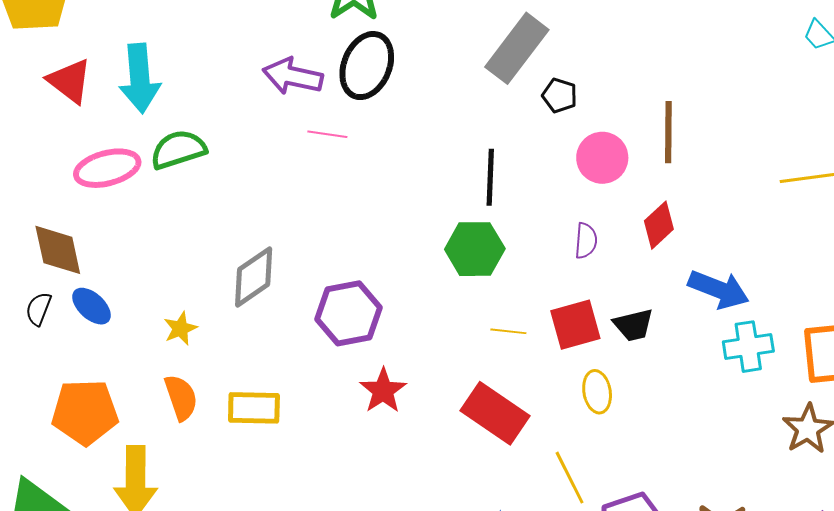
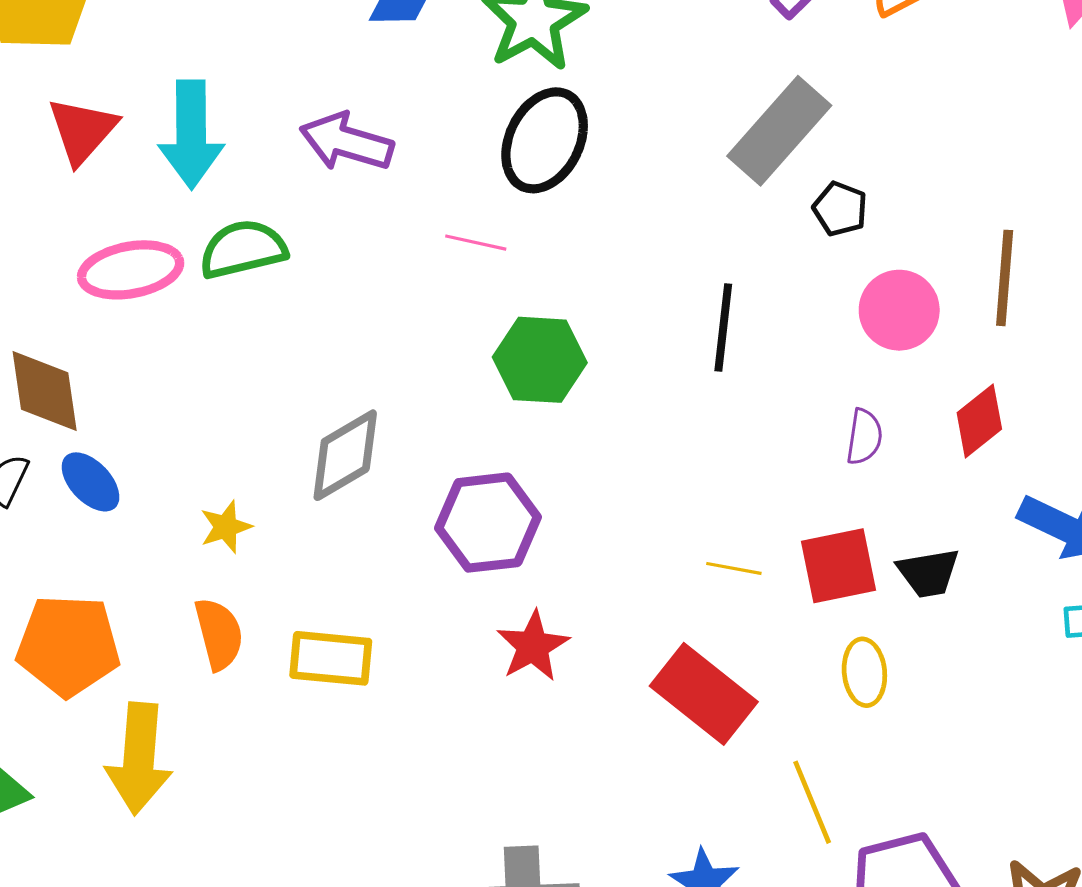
purple arrow: (293, 76) -> (346, 142), moved
red triangle: (70, 81) -> (82, 130), turned 30
green hexagon: (475, 249) -> (540, 360), moved

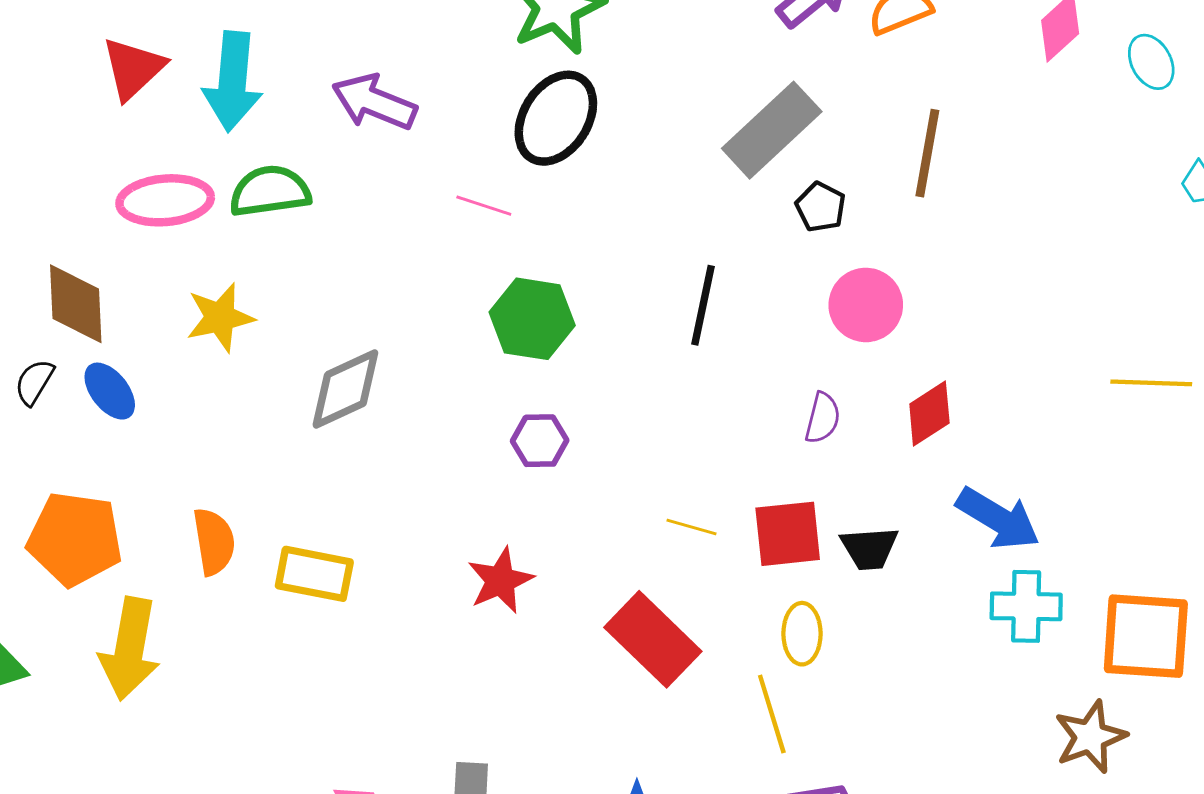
brown line: (1005, 278) -> (927, 153), moved
purple hexagon: (488, 523) -> (540, 441), moved, size x0.6
yellow star: (226, 527) -> (220, 318), moved, size x1.4
yellow line: (812, 802) -> (772, 714), moved

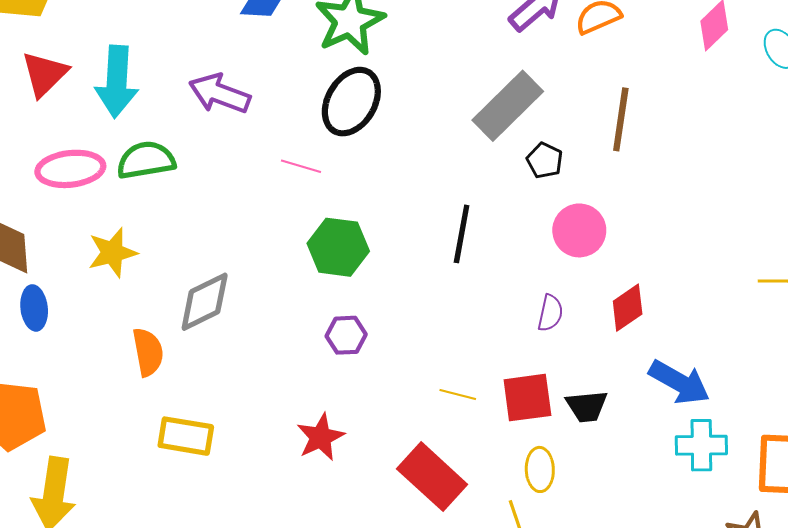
blue ellipse: (110, 391) -> (34, 308), turned 33
orange semicircle: (214, 542) -> (148, 352), moved

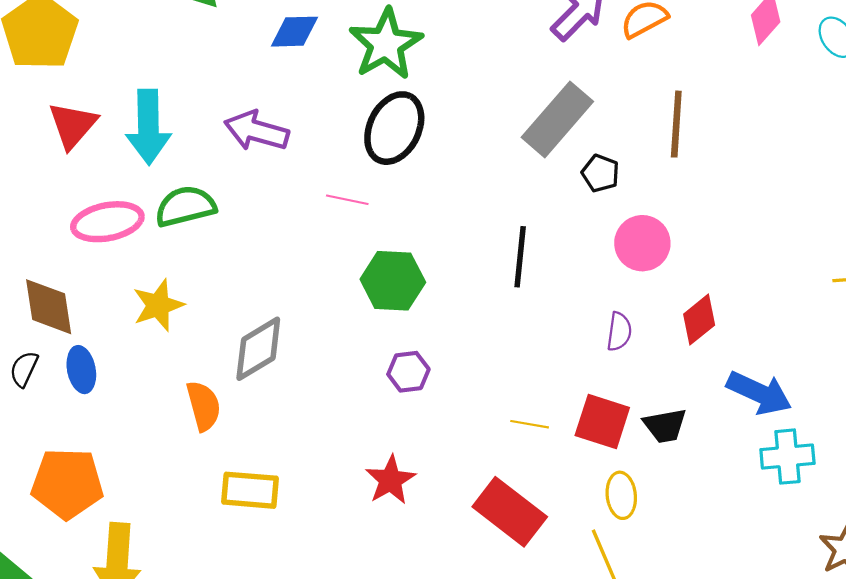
red square: (527, 398) -> (602, 421), turned 30

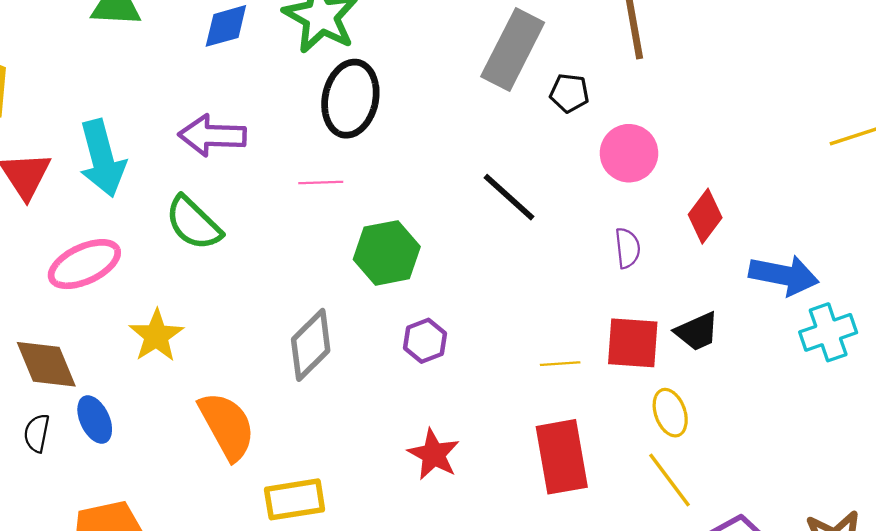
green semicircle: (185, 206) -> (193, 223), moved, turned -108
black line: (520, 257) -> (509, 197), turned -40
gray diamond: (258, 349) -> (311, 345), moved
orange semicircle: (204, 406) -> (227, 426), size x1.4
red rectangle: (510, 512) -> (562, 457), turned 56

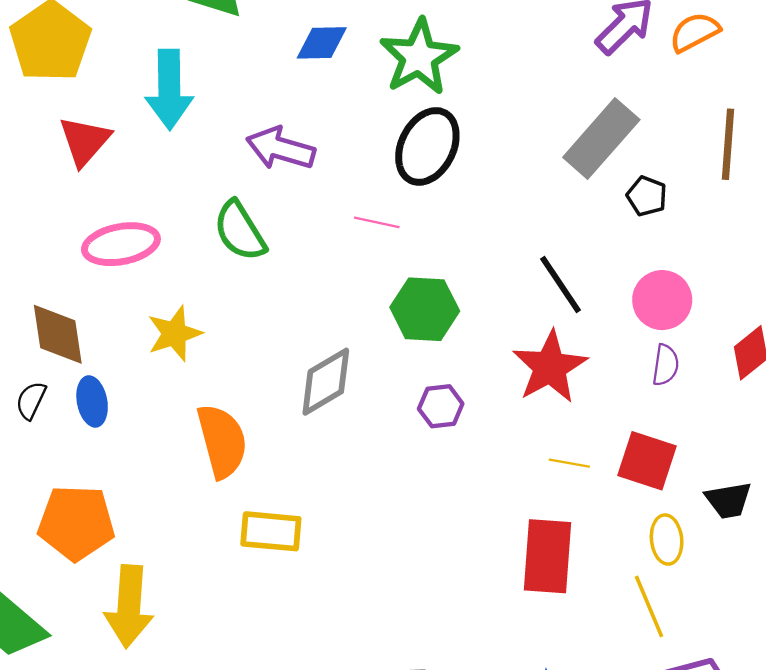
pink circle: (629, 153) -> (662, 300), moved
cyan arrow: (102, 158) -> (169, 89), moved
black trapezoid: (697, 332) -> (728, 500), moved
red star: (434, 454) -> (550, 367), moved, size x1.4

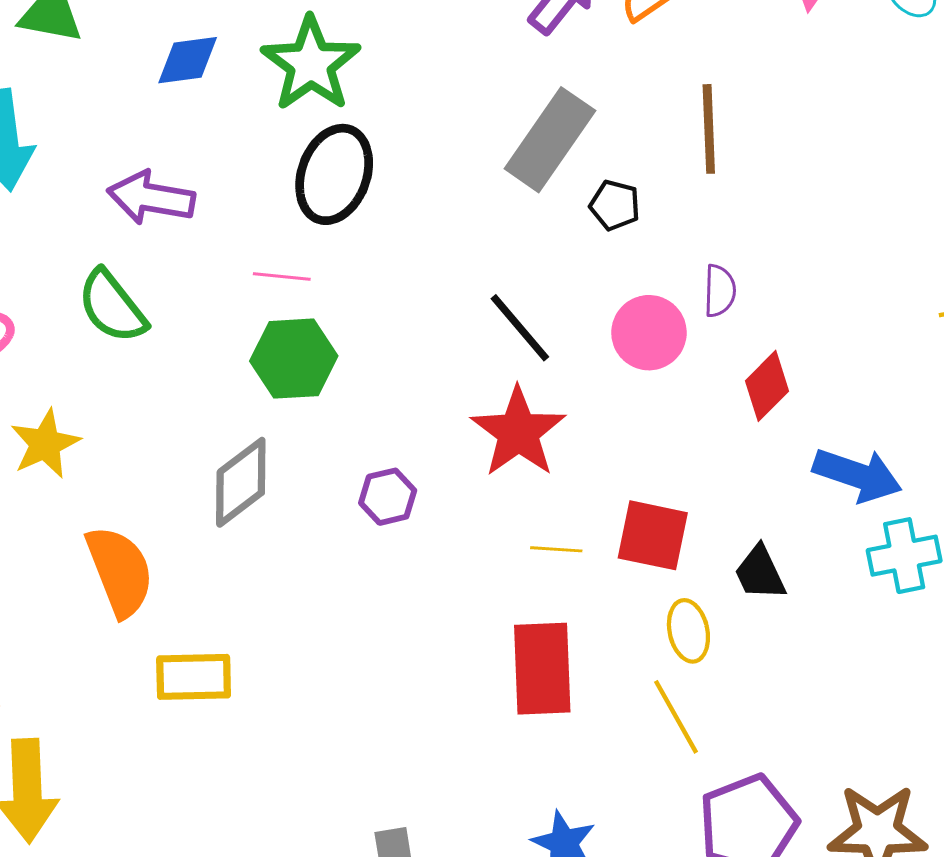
green hexagon: (425, 309) -> (294, 359), moved
purple semicircle: (666, 365) -> (720, 291), moved
black trapezoid: (728, 500) -> (760, 573), turned 81

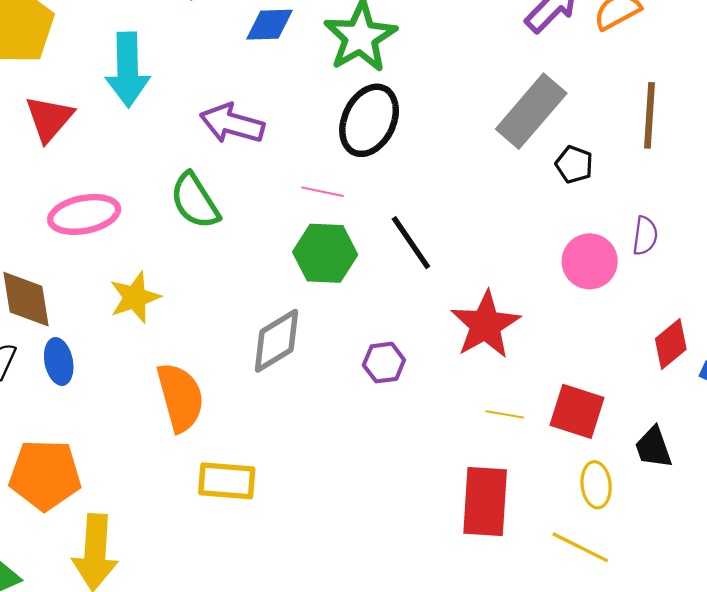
black line: (520, 328) -> (411, 243), moved
red diamond: (767, 386) -> (671, 344), moved
yellow line: (676, 717) -> (580, 547), turned -40

